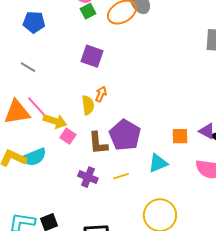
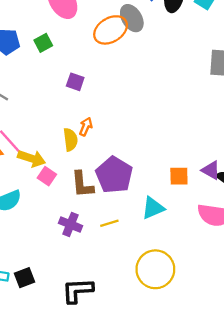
green square: (88, 11) -> (43, 43), moved
purple square: (92, 56) -> (75, 82), size x0.7

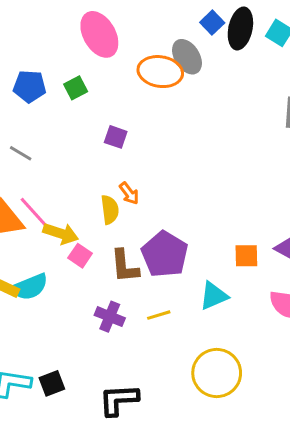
orange ellipse: (111, 30) -> (160, 72), turned 40
orange arrow: (86, 127) -> (129, 193), turned 120

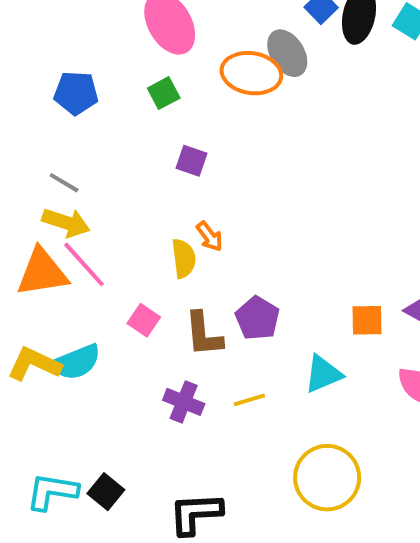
green square: (76, 88) -> (164, 93), moved
yellow arrow: (61, 233) -> (66, 223), moved
purple pentagon: (165, 254) -> (257, 318), size x0.7
black square: (52, 383) -> (106, 492), turned -30

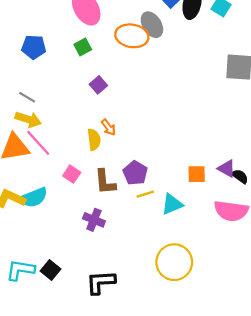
purple square: (192, 161) -> (98, 85), turned 30
yellow line: (249, 400) -> (145, 194), moved

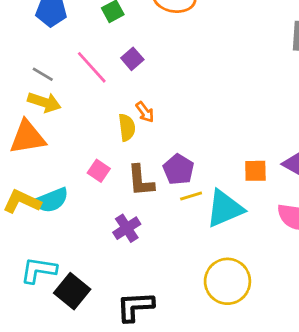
pink line: (38, 143) -> (92, 67), moved
cyan triangle: (172, 204) -> (225, 209), size x1.4
purple cross: (94, 220) -> (127, 228), turned 35
cyan L-shape: (20, 270) -> (39, 270), moved
black square: (50, 270) -> (72, 291), size x1.4

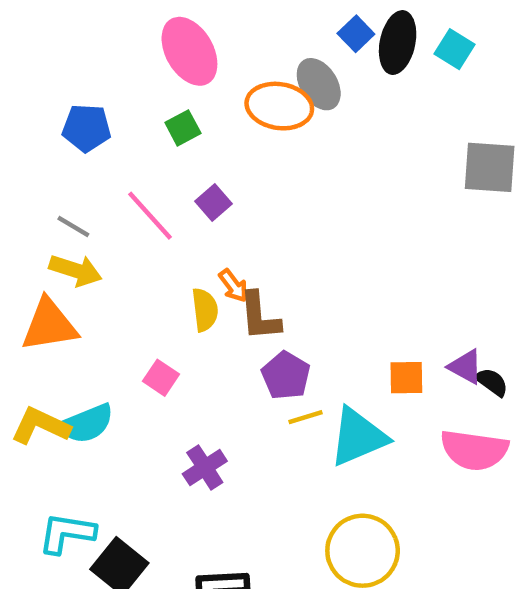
brown L-shape: (141, 181) -> (260, 316), moved

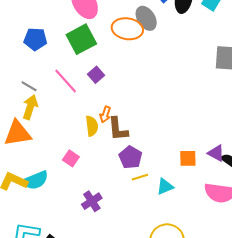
green square: (183, 128) -> (81, 39), size x1.8
yellow arrow: (76, 270) -> (30, 107), turned -90
orange arrow: (233, 286) -> (105, 114), turned 56
cyan triangle: (358, 437) -> (165, 187), size x0.6

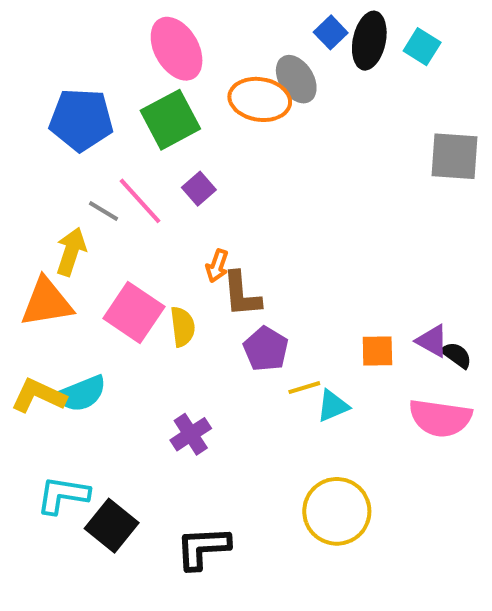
blue pentagon: (35, 39) -> (81, 120), size x1.4
gray line: (29, 86) -> (103, 211), moved
yellow semicircle: (92, 126) -> (183, 327), moved
pink square: (71, 158) -> (134, 312), moved, size x1.8
yellow line: (140, 177) -> (304, 388), moved

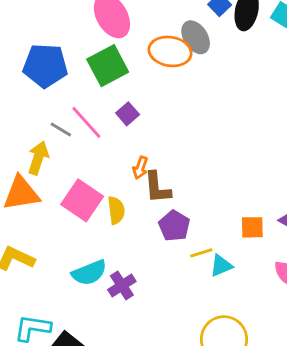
cyan semicircle: (81, 394) -> (89, 273), moved

